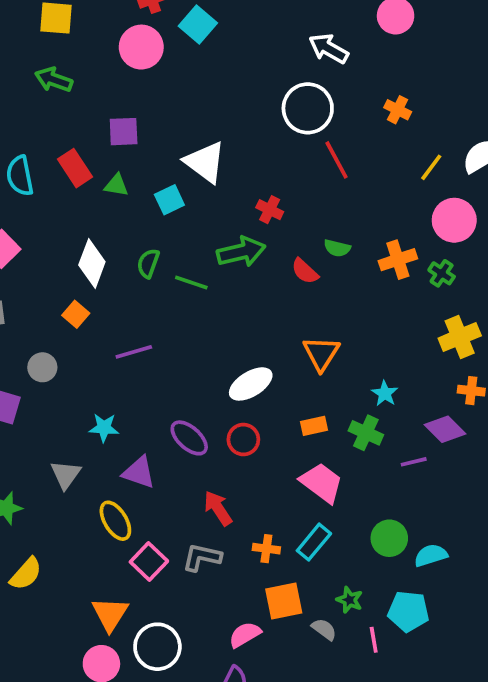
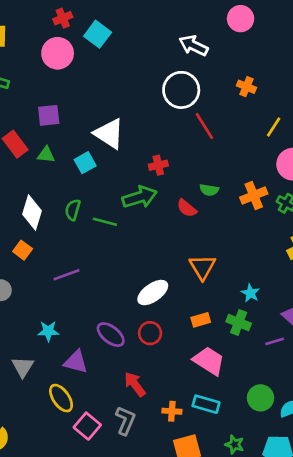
red cross: (270, 210) -> (158, 165), turned -36
cyan rectangle: (314, 542) -> (206, 404), turned 70
gray L-shape: (202, 557) -> (125, 421), turned 104

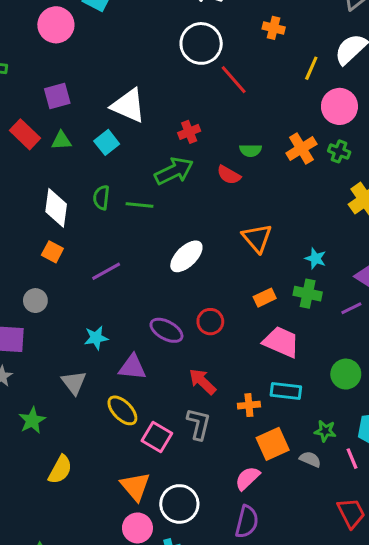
white ellipse: (153, 293) -> (186, 256), moved

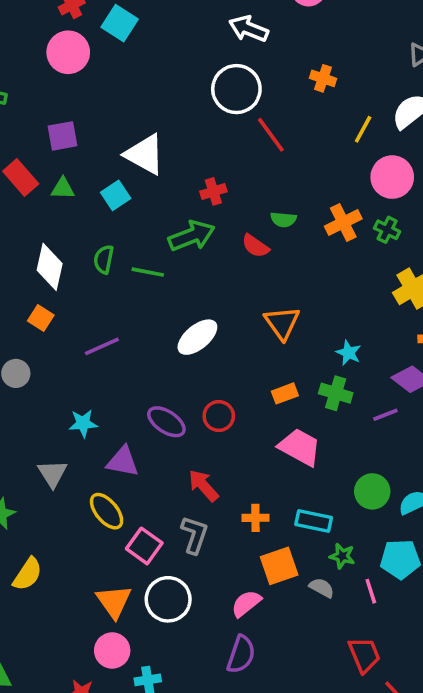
cyan rectangle: (286, 391) -> (314, 521), moved
white circle: (179, 504) -> (168, 599), moved

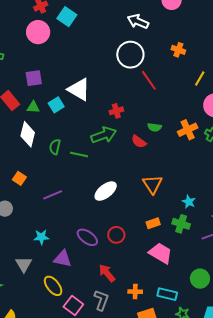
cyan square: (116, 195) -> (56, 105), moved
white diamond: (50, 267) -> (28, 134), moved

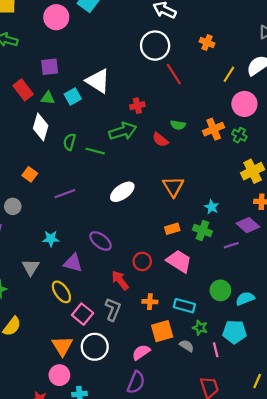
red circle: (116, 235) -> (142, 261), moved

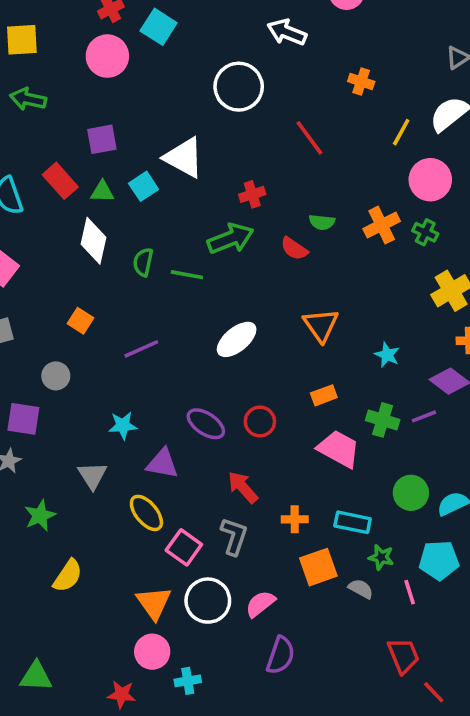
white circle: (155, 46) -> (239, 87), moved
green cross: (202, 230) -> (383, 420), moved
red circle: (142, 261) -> (260, 422), moved
pink semicircle: (141, 352) -> (260, 604), moved

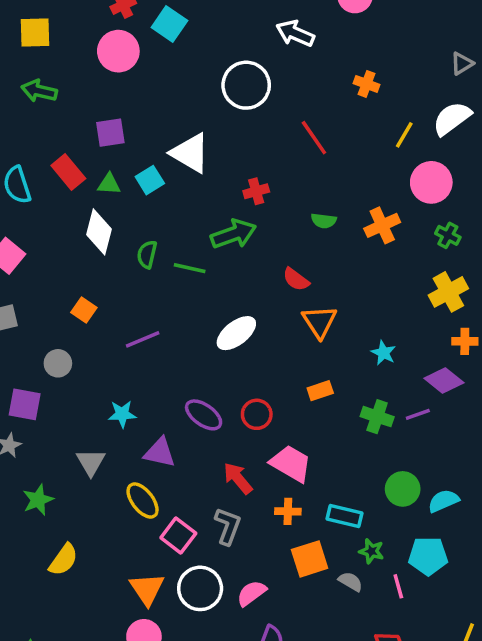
green cross: (425, 232) -> (448, 235), moved
red semicircle: (294, 249) -> (296, 279), moved
pink trapezoid: (339, 449) -> (291, 464), moved

